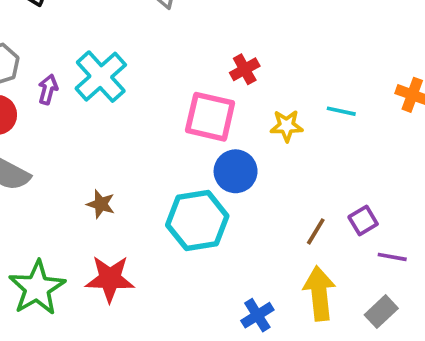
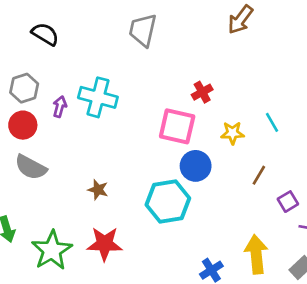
cyan cross: (101, 77) -> (98, 97), turned -33
cyan line: (341, 111) -> (272, 122), turned 48
brown line: (316, 231) -> (259, 175), moved

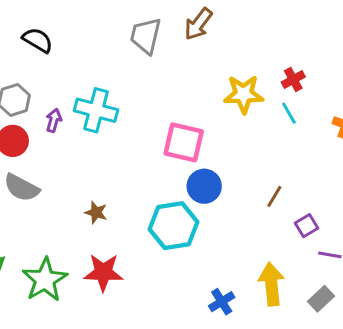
brown arrow: (240, 20) -> (198, 24), moved
red cross: (202, 92) -> (293, 80), moved
cyan line: (272, 122) -> (289, 113), moved
yellow star: (232, 133) -> (244, 94), moved, size x1.5

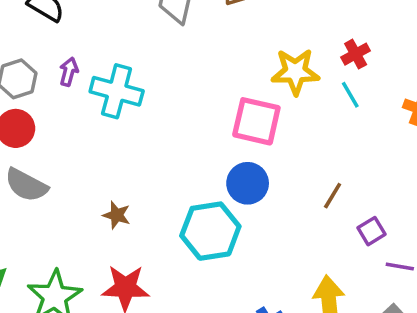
purple arrow: (54, 120) -> (69, 72), moved
pink square: (184, 142) -> (256, 121), moved

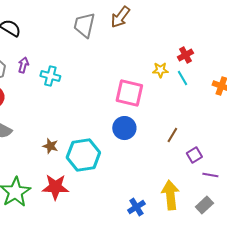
yellow star: (295, 72) -> (160, 70), moved, size x0.6
cyan cross: (117, 91) -> (50, 76), size x0.7
cyan hexagon: (210, 231) -> (83, 155), moved

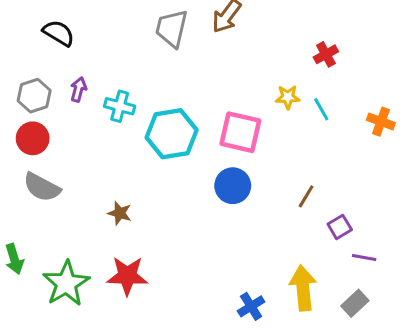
red cross: (185, 55) -> (326, 54), moved
cyan hexagon: (83, 155) -> (172, 134), moved

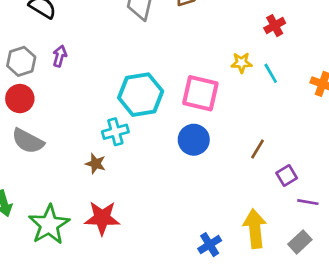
cyan cross: (120, 106) -> (115, 132), moved, turned -30

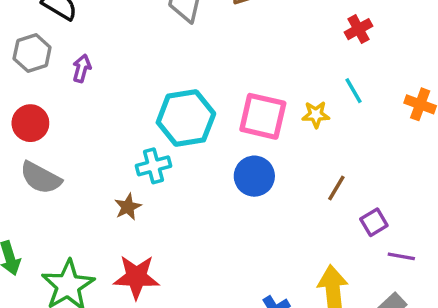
gray hexagon: (21, 61) -> (32, 53), moved
yellow star: (241, 63) -> (316, 115), moved
brown star: (95, 164) -> (128, 207), turned 30

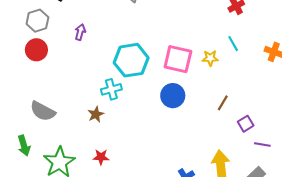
purple arrow: (82, 68) -> (80, 32), moved
red circle: (30, 123) -> (36, 50), moved
gray semicircle: (41, 178) -> (43, 111), moved
red star: (136, 277) -> (101, 157), size x0.6

